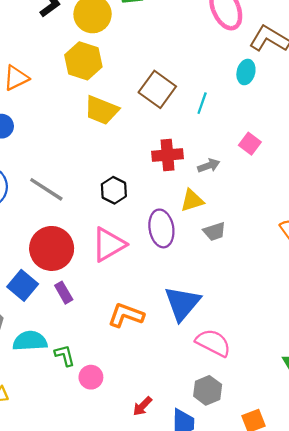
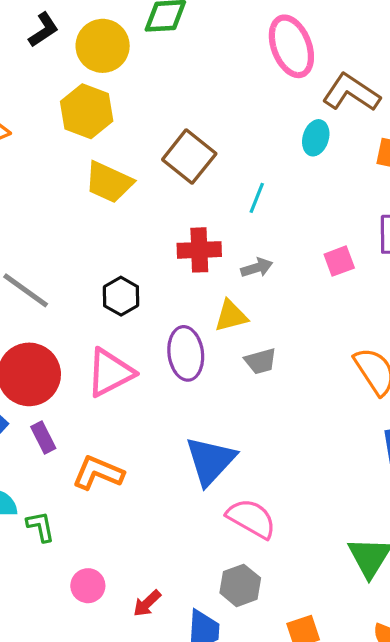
cyan line: (202, 103) -> (257, 198), moved
pink square: (250, 144) -> (339, 261), moved, turned 30
orange L-shape: (126, 315) -> (98, 473), moved
pink circle: (91, 377) -> (88, 586), moved

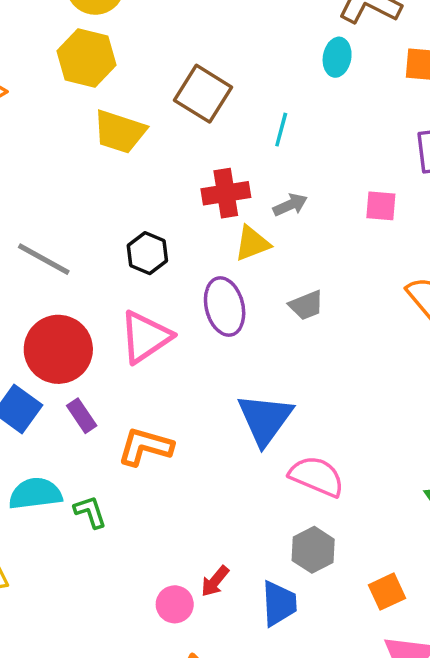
pink square: (339, 261) -> (381, 206), moved, turned 32
yellow triangle: (231, 316) -> (252, 243), moved
pink circle: (88, 586) -> (175, 604), moved

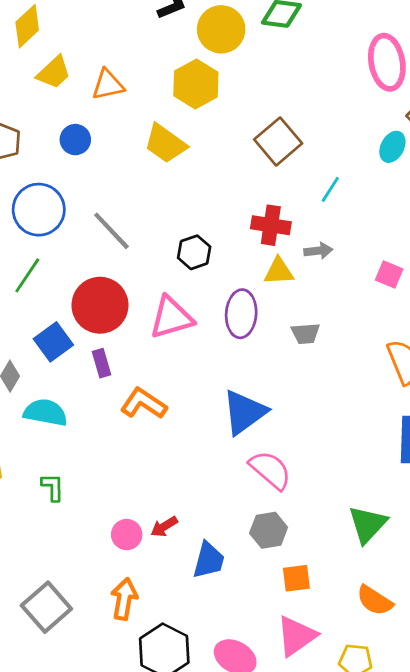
yellow trapezoid: (120, 132) -> (165, 144), moved
green L-shape: (90, 512) -> (53, 487), moved
gray hexagon: (313, 550) -> (269, 530), moved

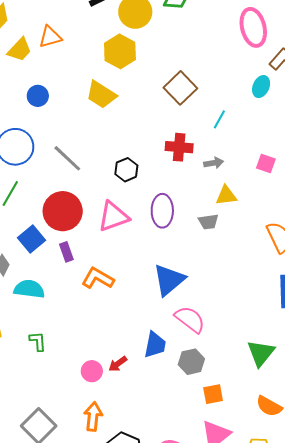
orange triangle: (108, 85) -> (50, 37), moved
yellow triangle: (279, 271) -> (226, 195), moved
pink square: (389, 274) -> (266, 163), moved
blue trapezoid: (209, 560) -> (155, 345), moved

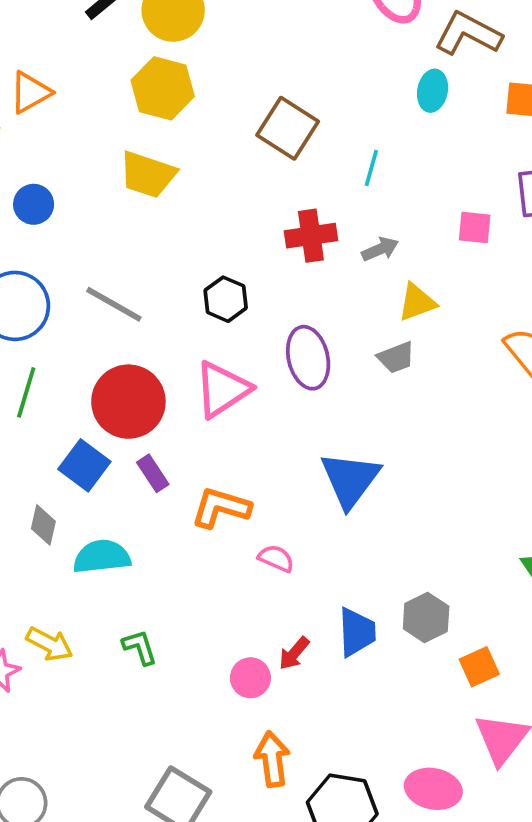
pink semicircle: (190, 319) -> (276, 558), moved, size x0.6
blue trapezoid: (155, 345) -> (357, 632), moved

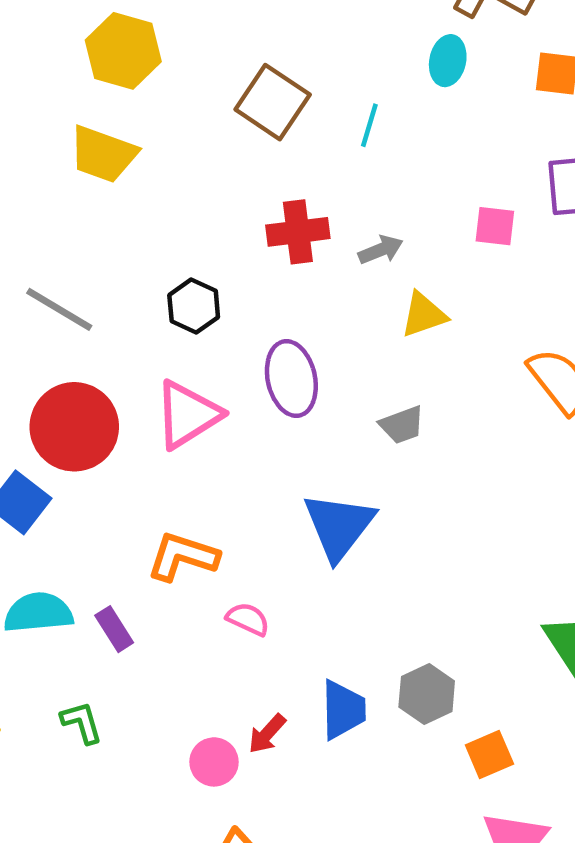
cyan line: (371, 168) -> (369, 125), moved
gray trapezoid: (396, 357) -> (402, 425), moved
purple rectangle: (153, 473) -> (114, 629), moved

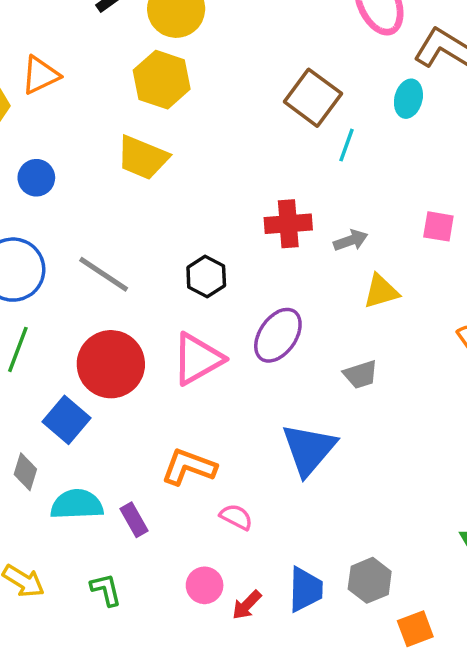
brown square: (273, 102) -> (313, 98), moved
purple ellipse: (291, 379) -> (278, 335), turned 44
pink circle: (214, 762) -> (205, 585), moved

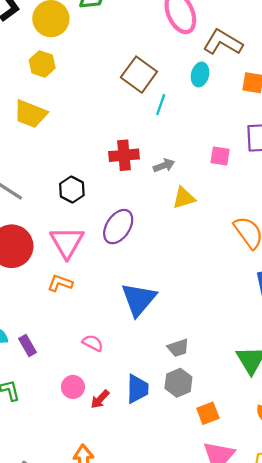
yellow hexagon: (162, 80) -> (42, 64), size x0.7
pink triangle: (198, 359) -> (67, 242), turned -30
gray trapezoid: (361, 375) -> (178, 348), moved
orange L-shape: (189, 467) -> (60, 283), moved, size x0.7

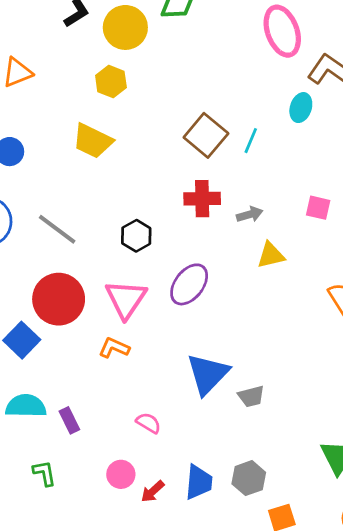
brown square: (139, 75) -> (206, 135), moved
gray trapezoid: (178, 348) -> (251, 396), moved

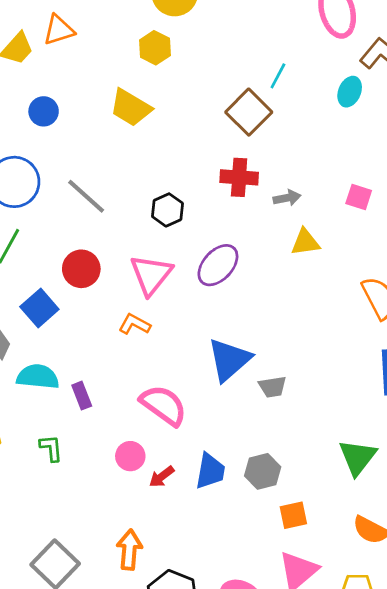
cyan line: (251, 141) -> (278, 76), moved
red circle: (59, 299) -> (81, 269), size x0.7
pink semicircle: (148, 423) -> (164, 405), size x1.8

